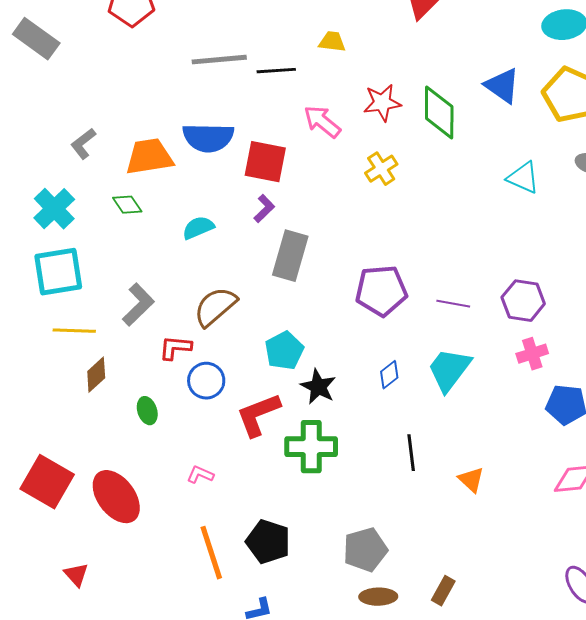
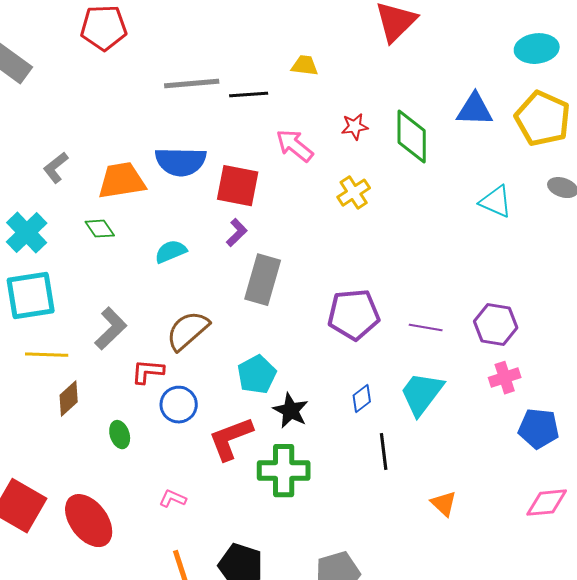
blue triangle: (502, 86) -> (475, 110), turned -33
red star: (382, 103) -> (355, 127), size x0.7
black line: (411, 453) -> (384, 452), moved

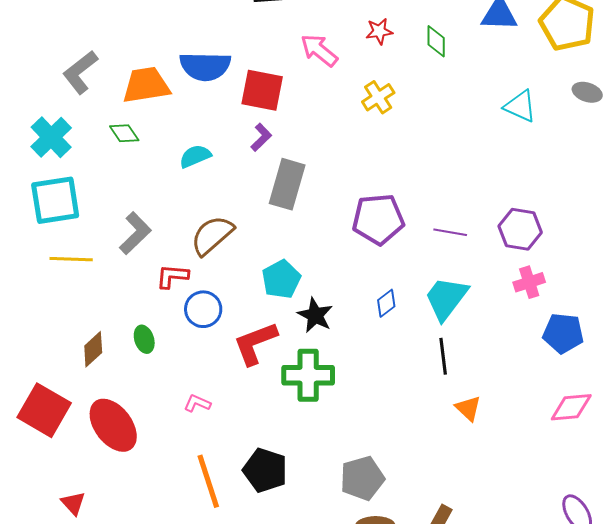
green diamond: (412, 137) -> (436, 41), size x0.6
gray L-shape: (56, 168) -> (80, 72), size x1.4
brown diamond: (69, 399) -> (93, 349), moved
black line: (384, 452) -> (443, 356), moved

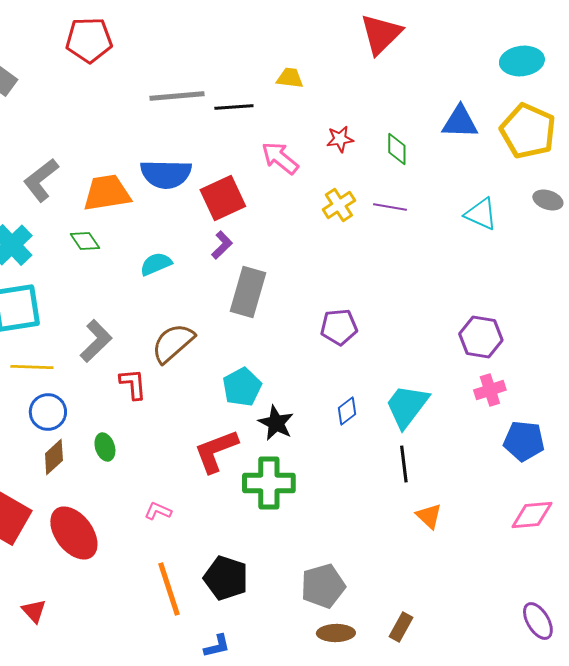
red square: (262, 90) -> (223, 198), turned -36
purple pentagon: (378, 219) -> (339, 327), size x0.7
purple line: (450, 232) -> (390, 207), moved
red L-shape: (172, 276) -> (133, 384), turned 80
blue circle: (203, 309) -> (48, 412), moved

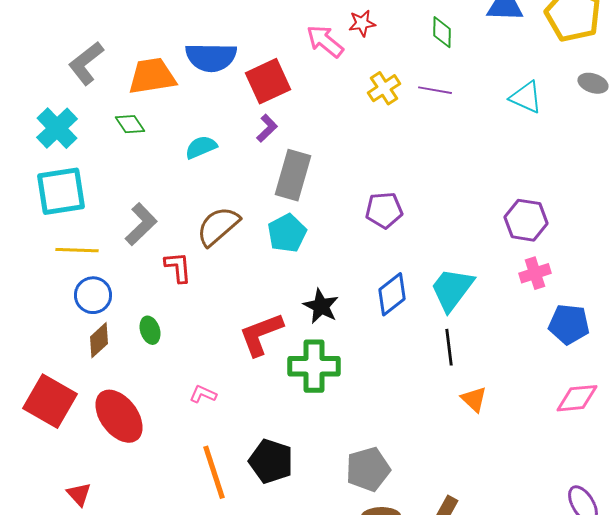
red star: (340, 139) -> (362, 23), moved
cyan pentagon: (242, 387) -> (287, 233), moved
blue diamond: (347, 411) -> (392, 294), size x1.5

